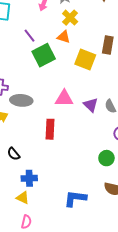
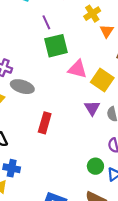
orange triangle: (64, 37) -> (107, 31), moved, turned 32
yellow square: (85, 60) -> (102, 80), moved
pink triangle: (64, 98) -> (77, 69), moved

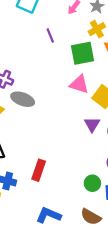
green square: (56, 46) -> (83, 53), moved
red rectangle: (45, 123) -> (39, 170), moved

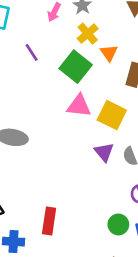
green square: (83, 53) -> (76, 67), turned -30

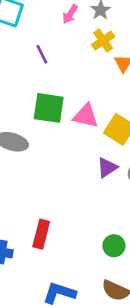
green square: (76, 67) -> (49, 108), moved, turned -36
purple triangle: (104, 152) -> (107, 168), turned 30

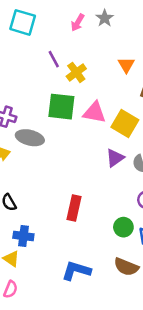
yellow cross: (103, 41) -> (76, 72), moved
red rectangle: (41, 234) -> (74, 208), moved

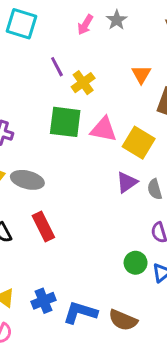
gray ellipse: (30, 138) -> (27, 180), moved
red rectangle: (74, 208) -> (43, 227), moved, turned -40
blue cross: (23, 236) -> (44, 301), moved, turned -30
brown semicircle: (126, 267) -> (123, 320), moved

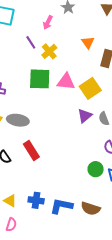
pink arrow: (85, 25) -> (48, 22), moved
yellow square: (139, 143) -> (90, 88), turned 30
blue cross: (44, 301) -> (36, 200), turned 35

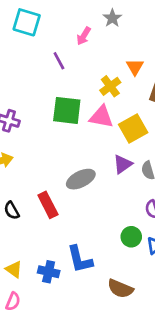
yellow cross: (49, 51) -> (110, 86), moved
gray ellipse: (18, 120) -> (81, 179), moved, turned -40
blue L-shape: (61, 206) -> (80, 259), moved, turned -120

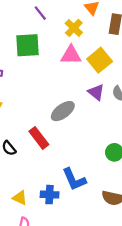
purple line: (59, 61) -> (40, 13), moved
green square: (67, 110) -> (27, 45), moved
purple triangle: (123, 164) -> (96, 92), turned -36

